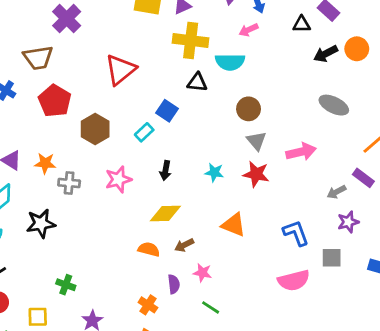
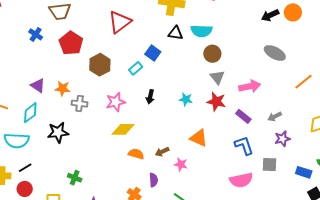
cyan semicircle: (230, 62) -> (201, 31), moved
purple rectangle: (363, 178) -> (243, 116), moved
yellow diamond: (165, 213) -> (123, 129), moved
pink star: (202, 273) -> (181, 164), moved

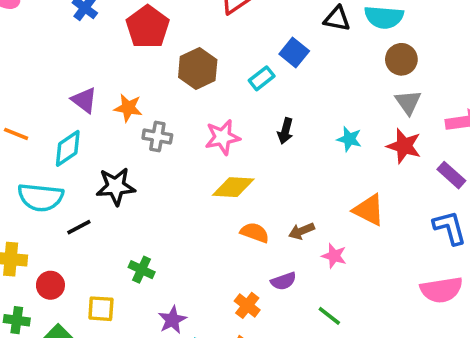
black line: (25, 168) -> (79, 227), moved
purple semicircle: (154, 180) -> (283, 281), turned 72

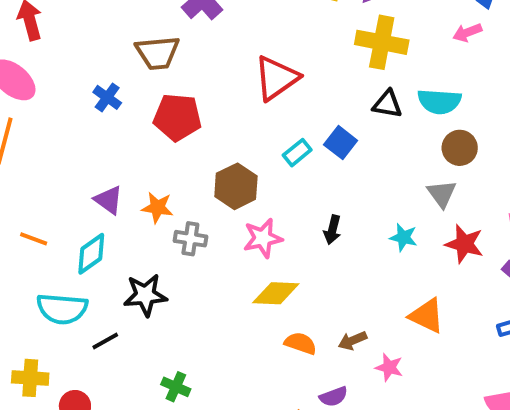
red pentagon: (148, 27) -> (177, 117), turned -30
brown hexagon: (198, 68) -> (236, 186), moved
cyan rectangle: (262, 78) -> (297, 153), moved
gray triangle: (408, 102) -> (442, 194), moved

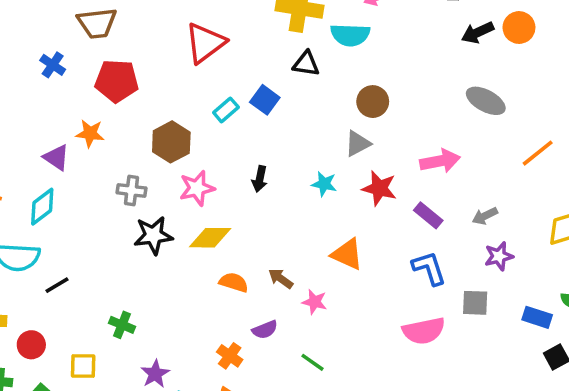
cyan semicircle: (439, 101) -> (350, 35), moved
gray triangle: (442, 194) -> (358, 143), turned 40
orange star: (157, 208) -> (90, 133), moved
black star: (145, 295) -> (153, 235), moved
brown arrow: (353, 341) -> (281, 279), turned 60

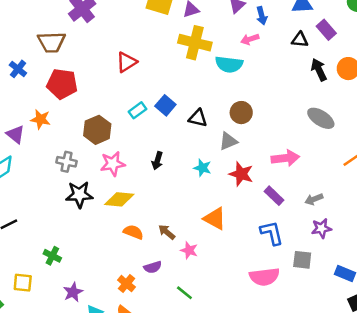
black arrow: (478, 32) -> (319, 70), turned 85
red triangle: (205, 43) -> (127, 62), size x0.7
black triangle: (306, 64) -> (198, 118), moved

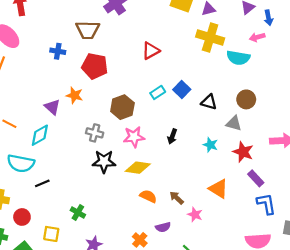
blue cross: (18, 69) -> (58, 51), turned -32
gray triangle: (228, 141) -> (234, 123), turned 35
purple rectangle: (274, 196) -> (256, 178), moved

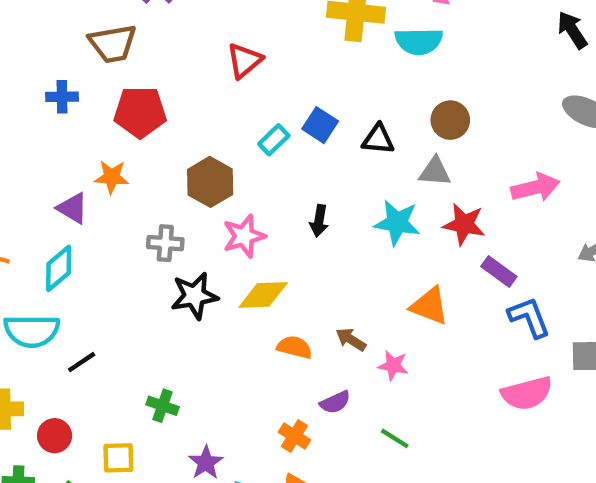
cyan star: (210, 145) -> (397, 223), size x1.5

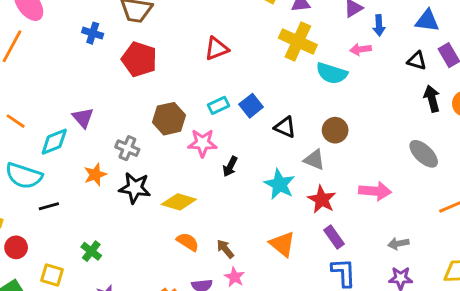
orange star: (112, 177) -> (95, 175), moved, turned 30
purple triangle: (73, 208) -> (83, 118), moved
pink star: (244, 236) -> (202, 143), moved
pink star: (393, 365) -> (234, 277), moved

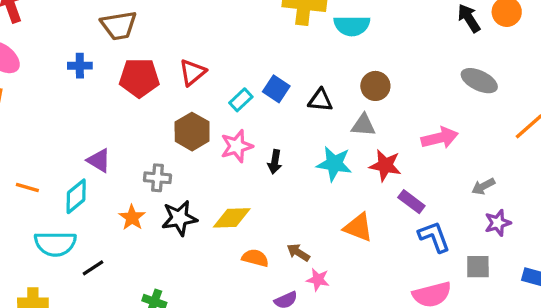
red triangle: (217, 49) -> (192, 72), moved

